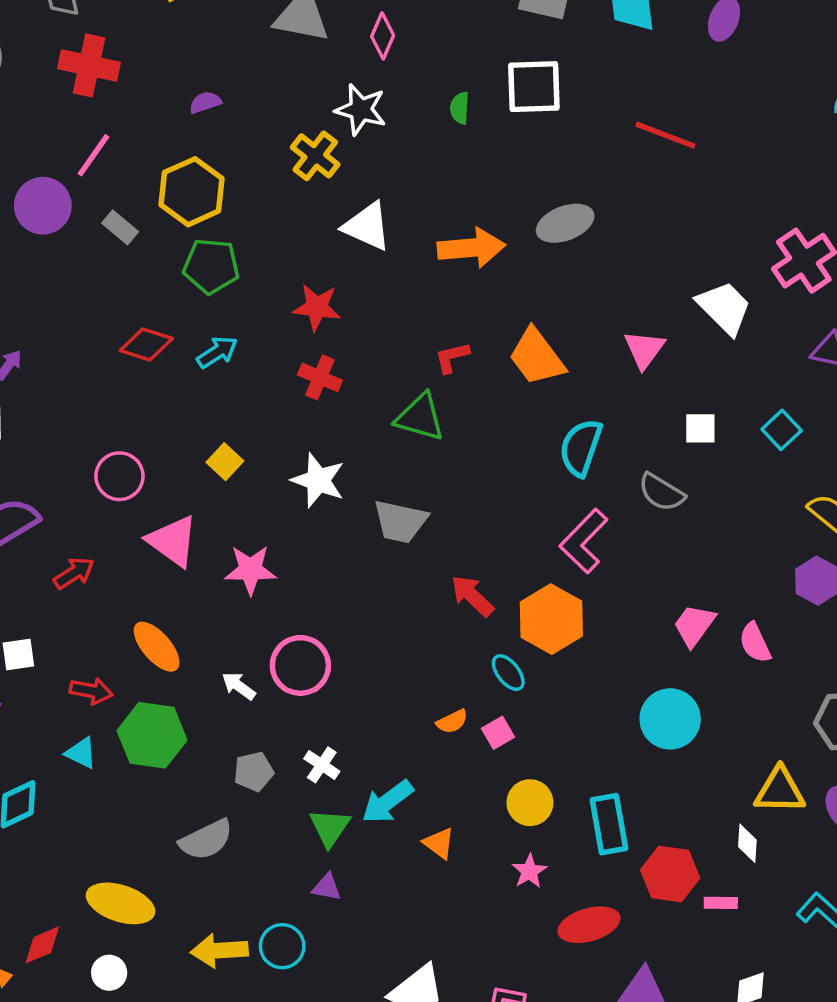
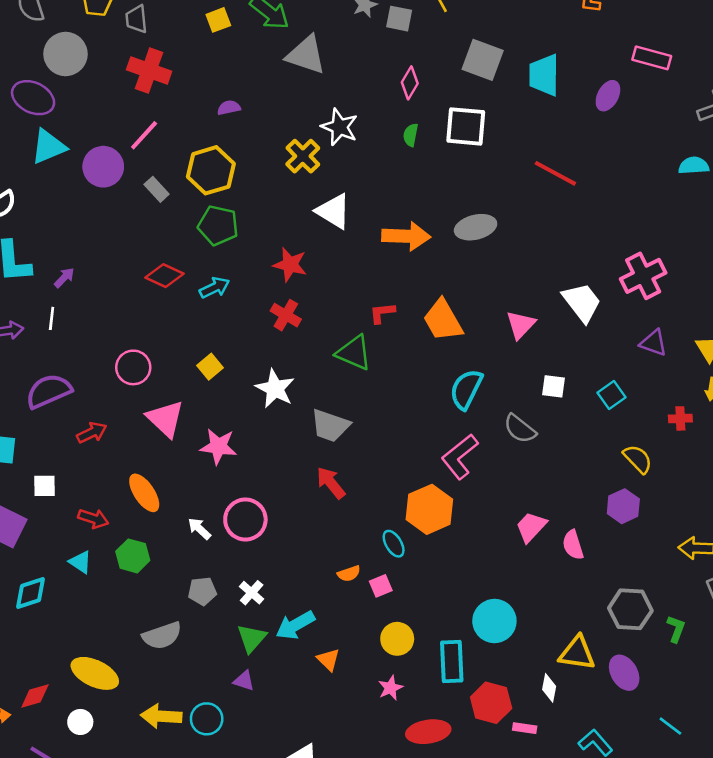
pink diamond: (383, 36) -> (410, 83), moved
red arrow: (472, 596) -> (331, 483), moved
cyan circle: (670, 719) -> (494, 621), moved
green hexagon: (152, 735) -> (133, 556), size x0.7

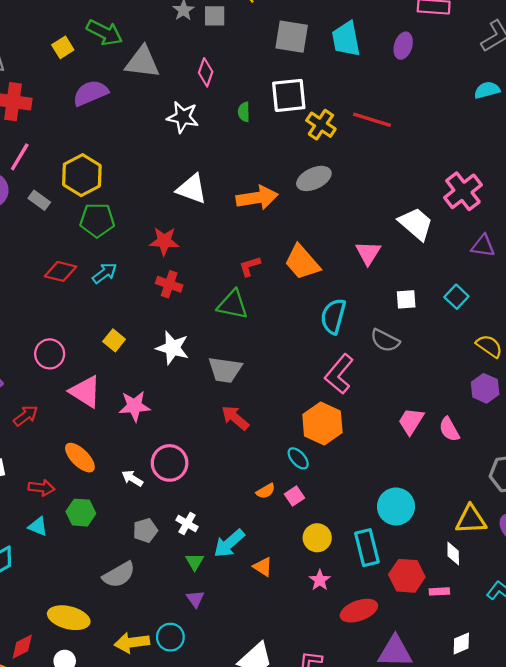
pink diamond: (410, 83) -> (206, 72), moved
purple semicircle: (229, 108) -> (91, 93), moved, size x1.8
yellow cross: (303, 156) -> (321, 125), moved
green triangle: (252, 638) -> (195, 562), size x0.7
purple triangle: (244, 681) -> (195, 599), turned 48

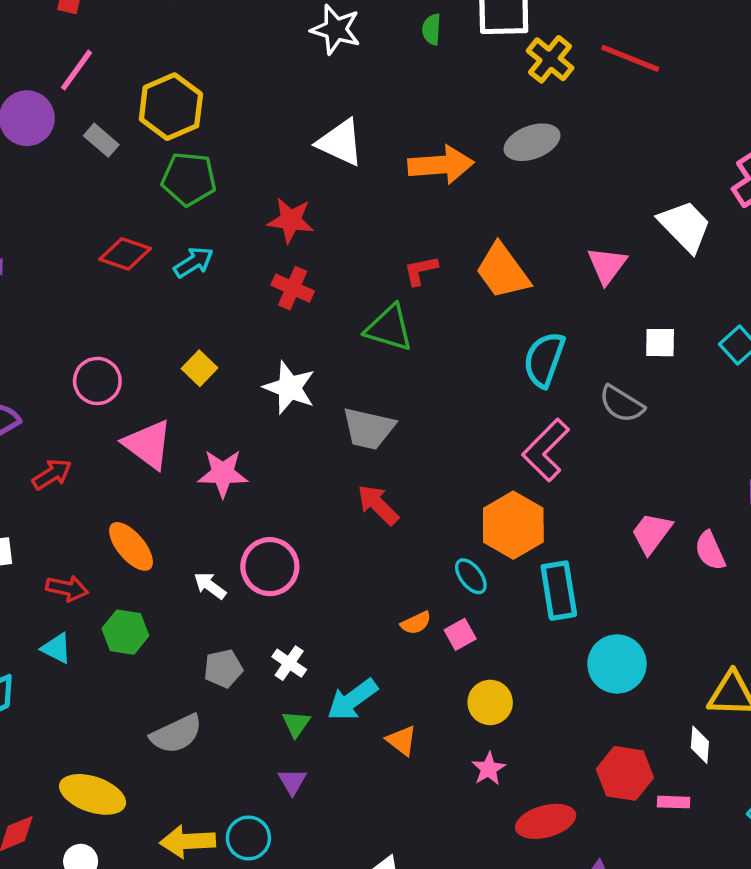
cyan rectangle: (367, 548) -> (559, 591), moved

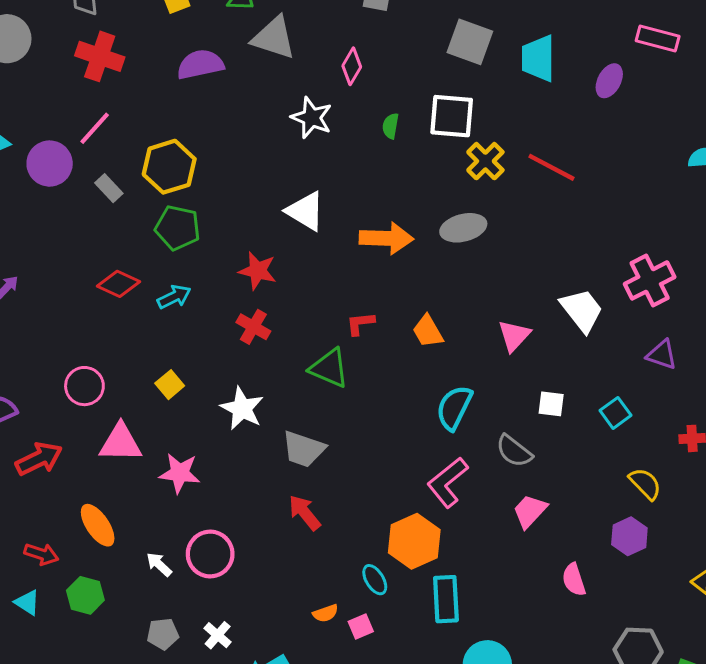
orange trapezoid: (503, 271) -> (428, 331), size x0.7
pink triangle: (148, 444) -> (121, 443), turned -42
red arrow: (52, 474) -> (39, 459), size x1.4
pink trapezoid: (652, 533) -> (530, 511), moved

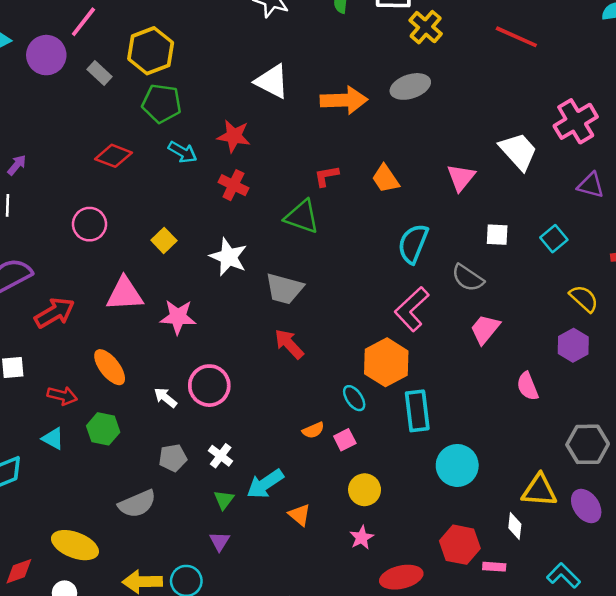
red line: (551, 167) -> (516, 37), moved
cyan arrow: (174, 297) -> (183, 152), moved, turned 60
pink circle: (84, 386) -> (89, 224), moved

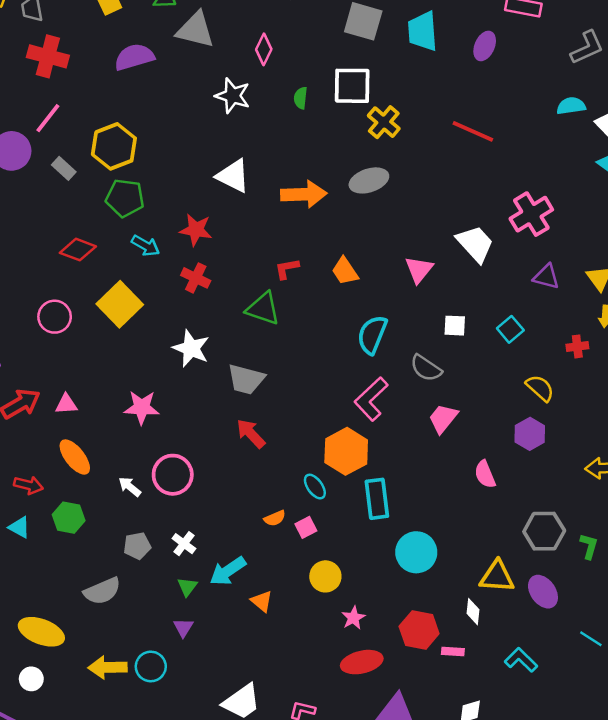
yellow square: (164, 240) -> (120, 304), moved, size x1.8
pink triangle: (125, 294) -> (66, 404), moved, size x0.6
pink star: (362, 538) -> (353, 618), moved

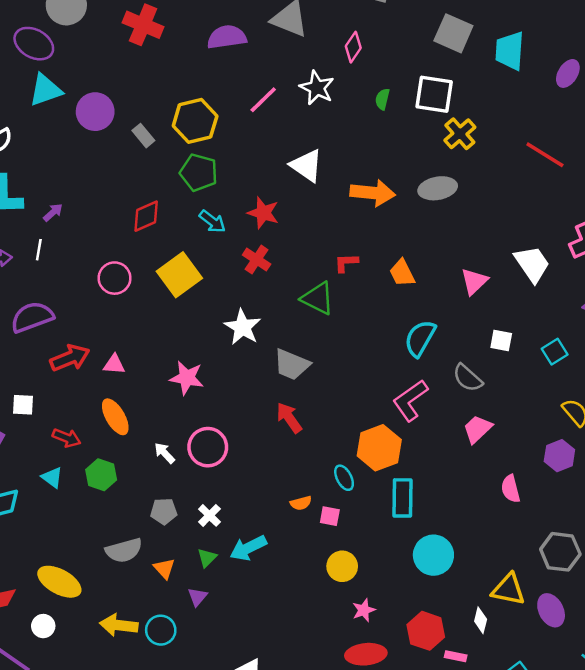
pink line: (48, 118) -> (263, 100), moved
red diamond: (78, 250) -> (146, 216), turned -52
pink square: (306, 527) -> (330, 516), turned 30
orange triangle: (262, 601) -> (164, 568), moved

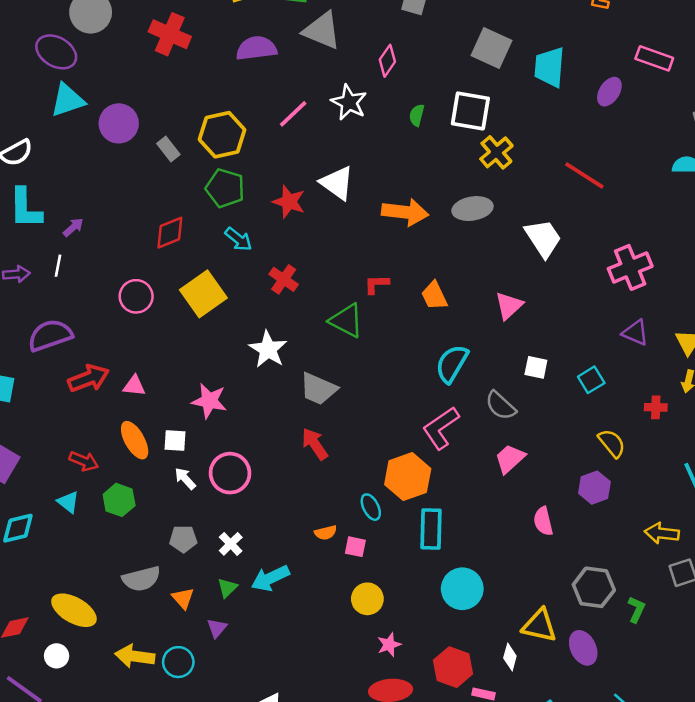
red star: (263, 213) -> (289, 202), moved
white trapezoid: (532, 264) -> (543, 238), moved
white square: (23, 405) -> (175, 440), moved

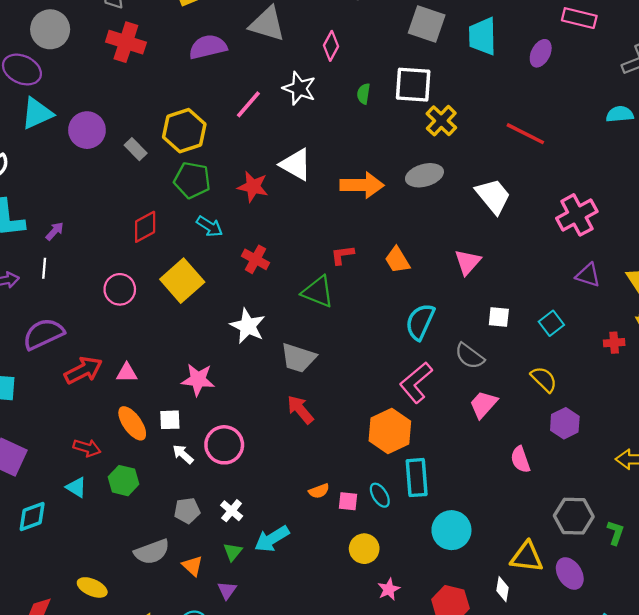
yellow semicircle: (612, 443) -> (544, 379), moved
cyan ellipse: (371, 507) -> (380, 495), moved
yellow ellipse: (74, 610) -> (92, 587), size x0.7

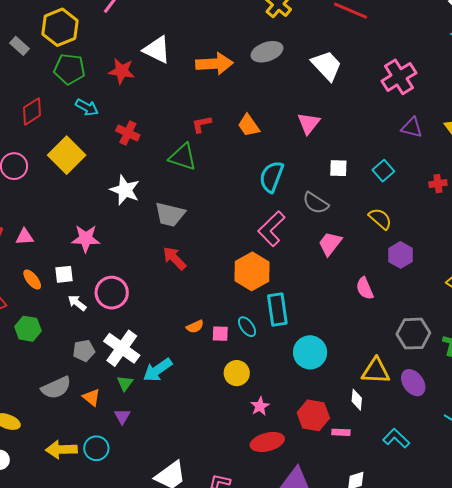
orange ellipse: (132, 423) -> (32, 280), size x0.7
white cross: (232, 511) -> (122, 348), size x1.8

